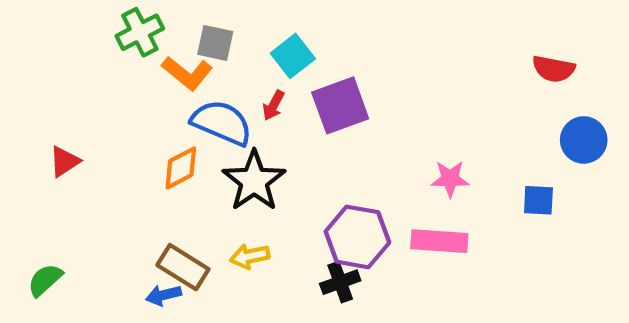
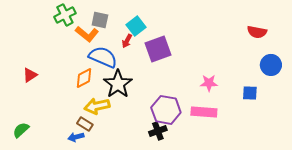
red arrow: (273, 105) -> (127, 41), moved
yellow arrow: (250, 256) -> (97, 106), moved, size x1.4
brown rectangle: (183, 267) -> (85, 124), size x0.7

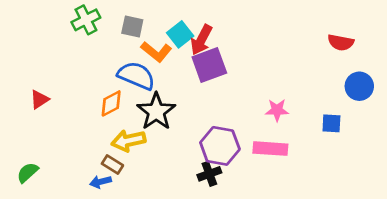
orange L-shape: (87, 34) -> (156, 52), moved
red arrow: (127, 41) -> (201, 40), moved, size x1.6

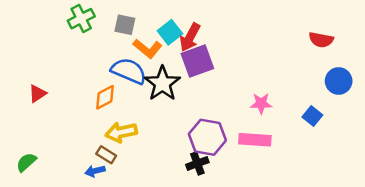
black star: (156, 111) -> (162, 83), moved
blue square: (331, 123) -> (312, 116), turned 36

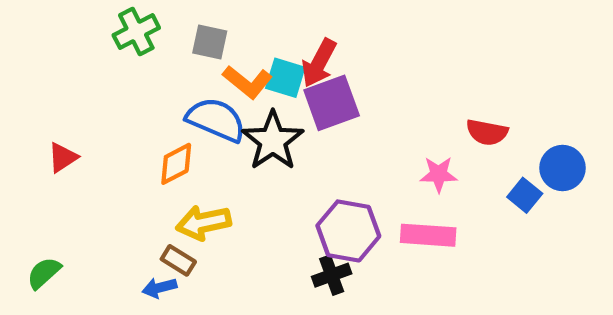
cyan square: (170, 32) -> (285, 78), moved, turned -35
red semicircle: (321, 40) -> (487, 132), moved
blue circle: (339, 81) -> (563, 168), moved

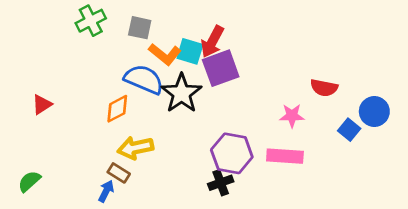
blue arrow: (159, 288) -> (106, 191), turned 130

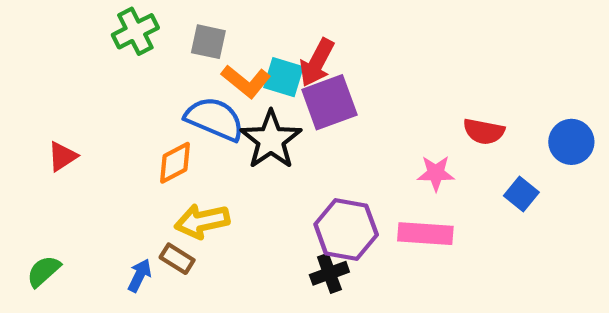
blue circle: (374, 111) -> (571, 142), moved
blue arrow: (106, 191) -> (140, 275), moved

